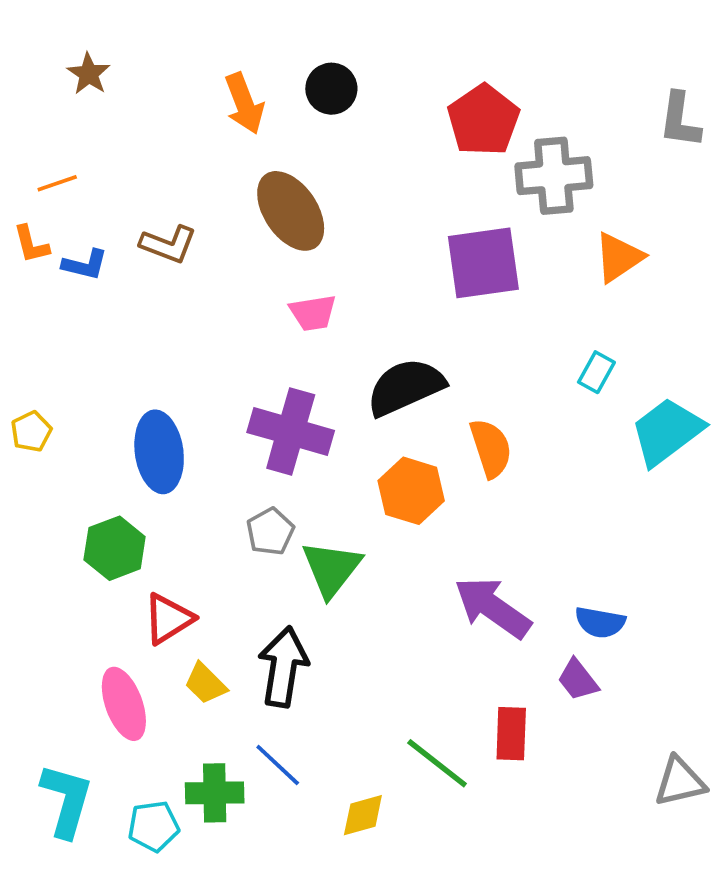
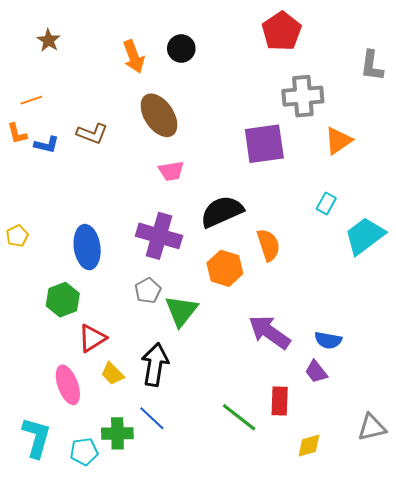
red pentagon: (483, 120) -> (282, 31), moved
yellow diamond: (363, 815) -> (309, 446), moved

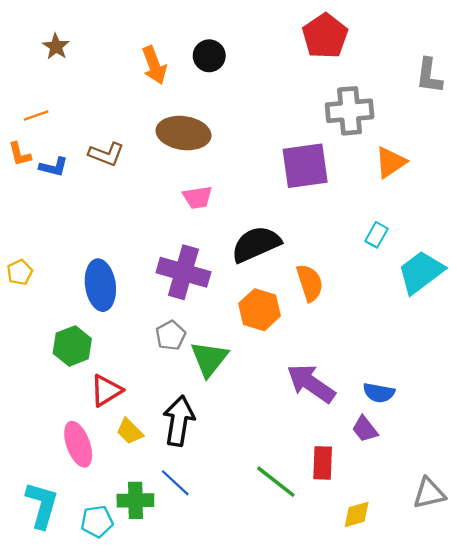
brown ellipse: (159, 115) -> (183, 133), turned -48

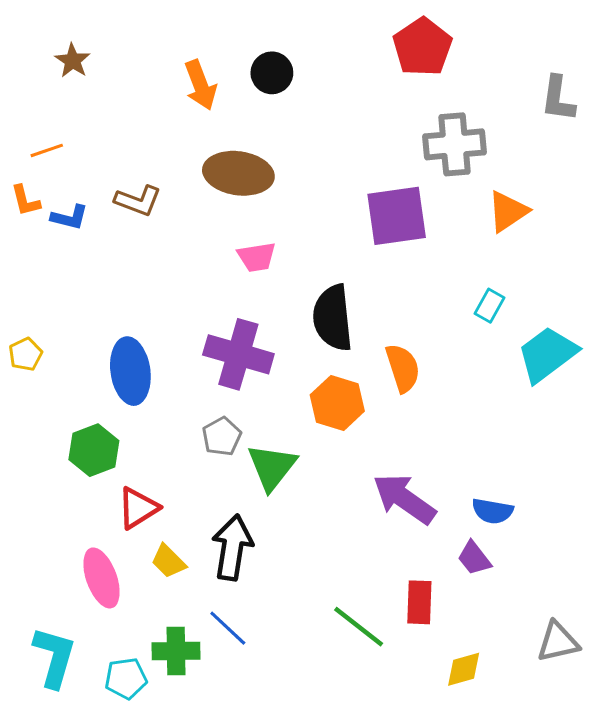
black semicircle: (256, 244) -> (333, 318), turned -72

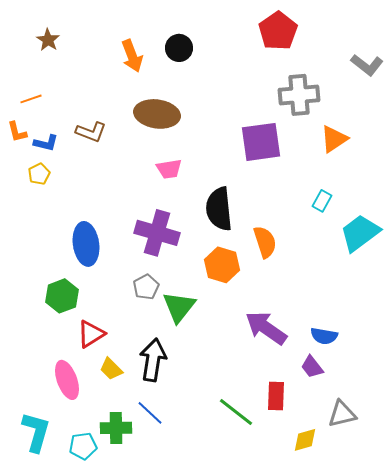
gray L-shape: (558, 99) -> (367, 65), turned -60
yellow pentagon: (25, 354) -> (39, 174), moved
gray triangle: (558, 642) -> (342, 414), moved

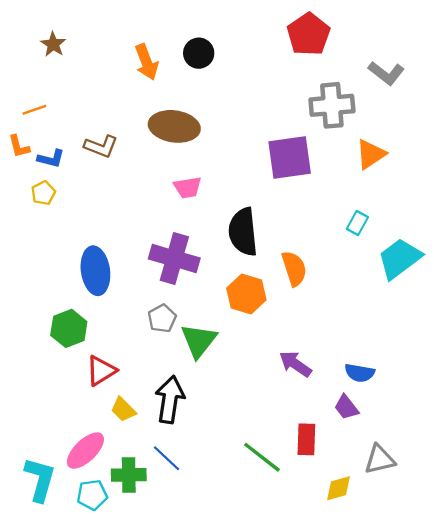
gray L-shape: (367, 65) -> (386, 73), moved
purple arrow: (266, 328) -> (295, 364), size x0.7
pink ellipse: (67, 380) -> (85, 451), moved, turned 66

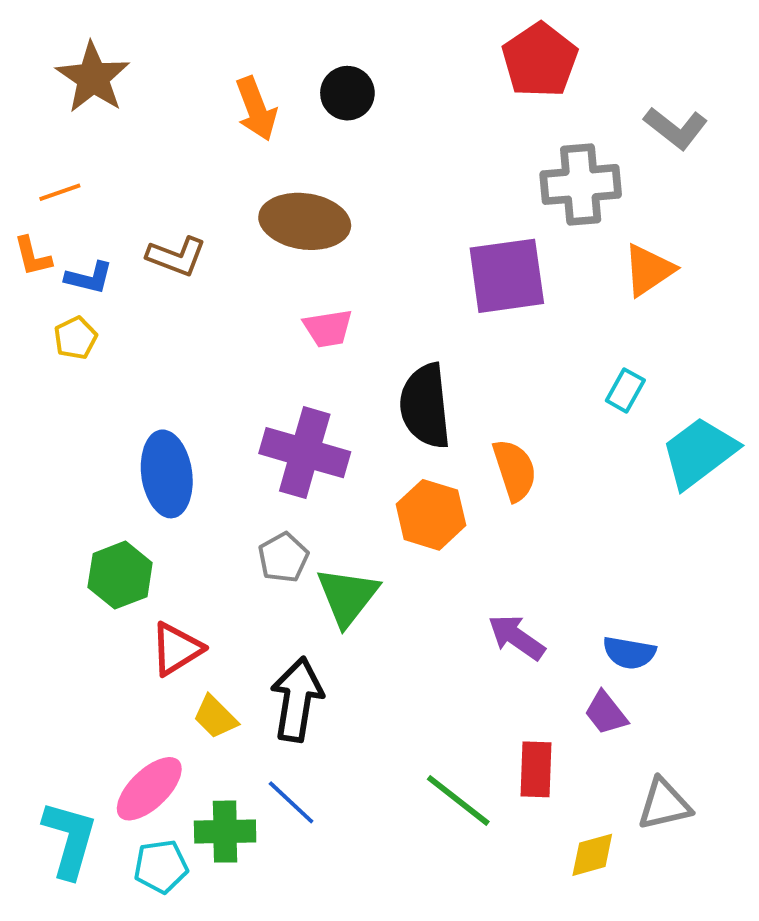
brown star: (53, 44) -> (93, 78), size x1.6

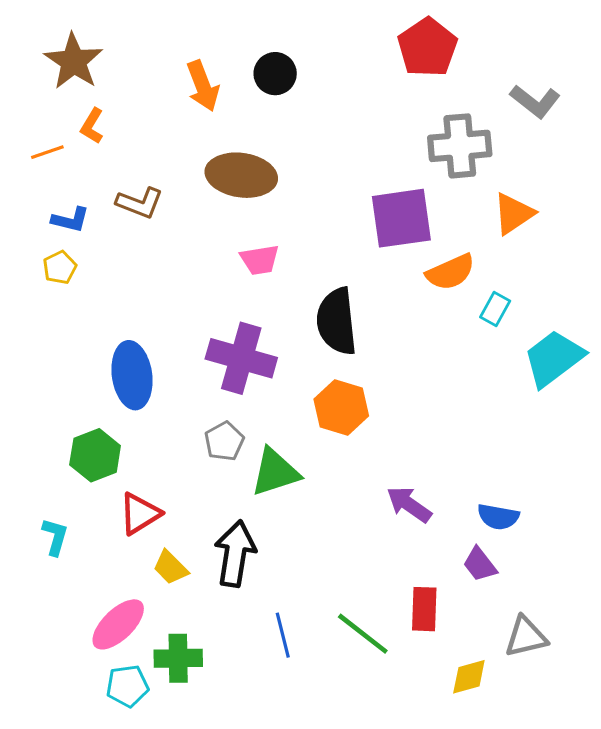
orange L-shape: (33, 256) -> (92, 126), moved, turned 45
orange semicircle: (515, 470) -> (451, 272), moved, turned 84
green triangle: (347, 596) -> (275, 472), turned 34
blue line: (291, 802) -> (283, 635), moved, turned 33
cyan L-shape: (70, 839) -> (55, 537), moved, size x0.6

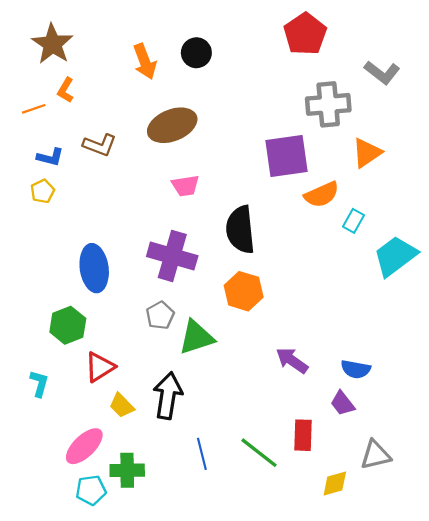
brown ellipse: (241, 175) -> (172, 125), turned -30

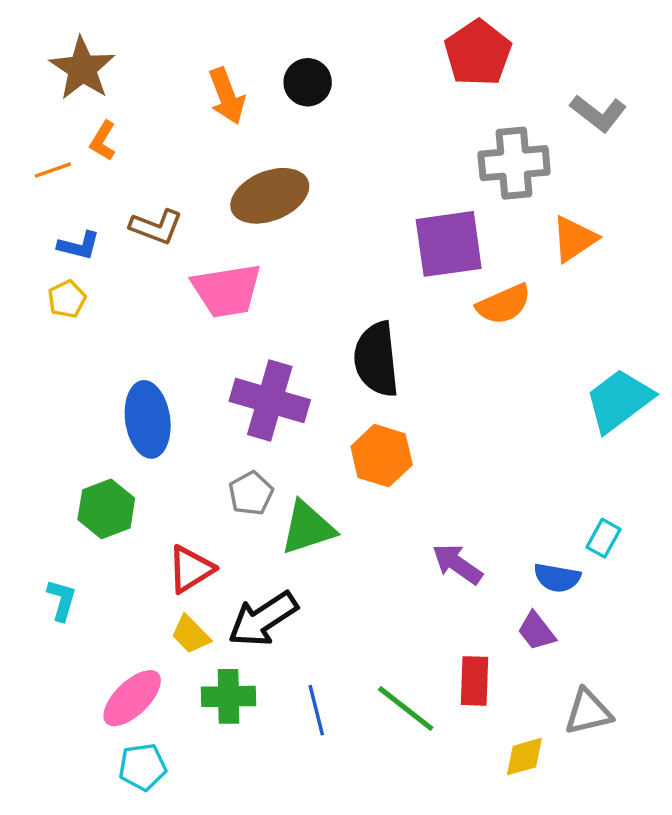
pink trapezoid: (185, 186) -> (227, 290), moved, size x1.6
cyan rectangle: (354, 221) -> (604, 538), moved
red triangle: (100, 367) -> (191, 569), moved
black arrow: (168, 396) -> (263, 619), turned -132
green cross: (127, 470) -> (228, 696), moved

